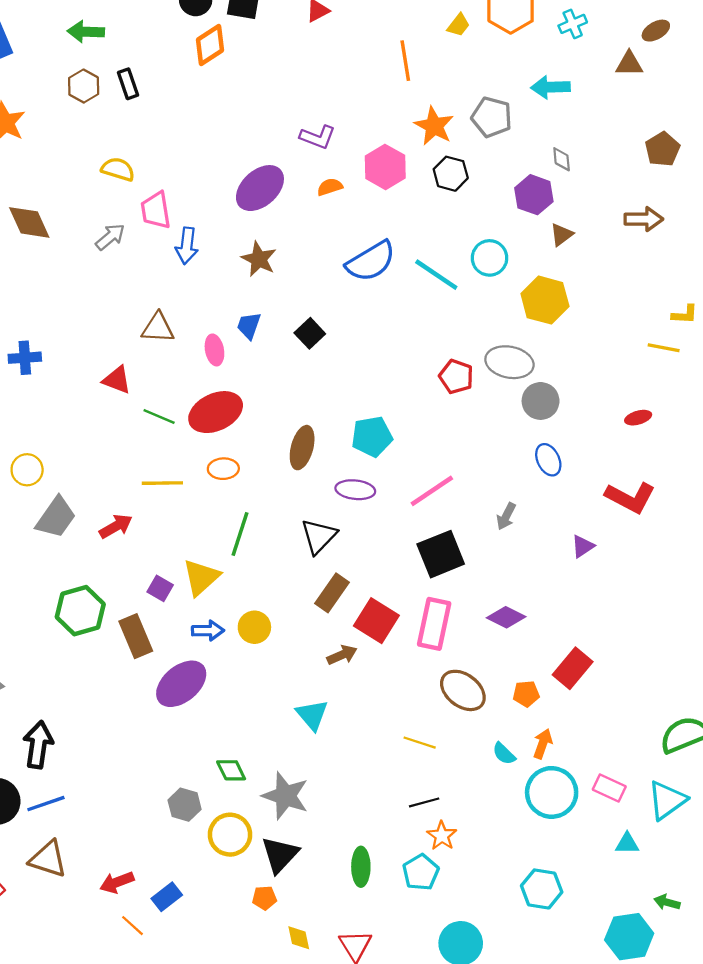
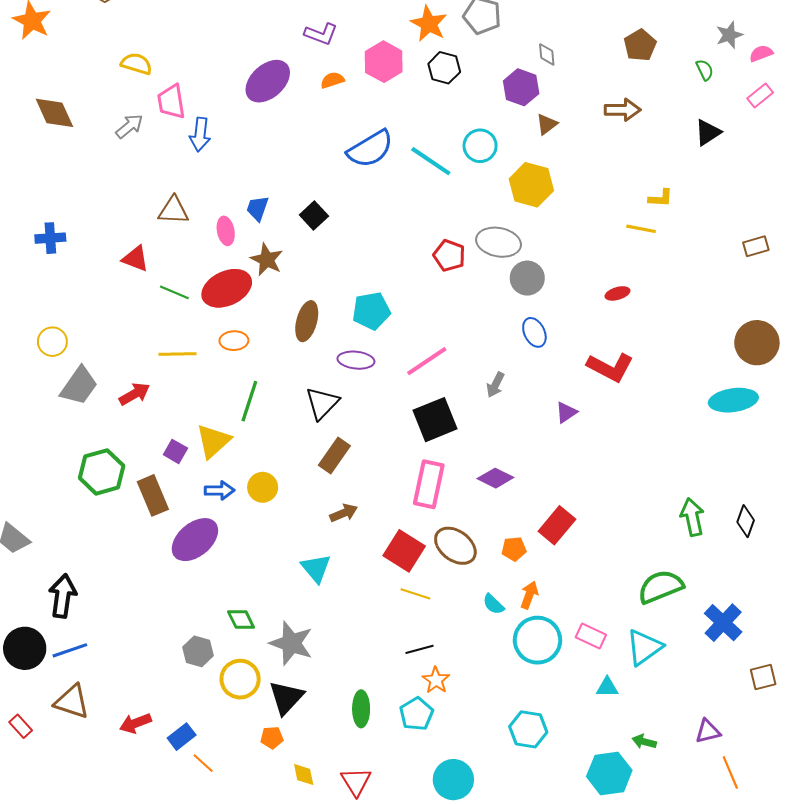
brown star: (259, 259) -> (267, 260), moved
red square: (376, 621) -> (404, 551), moved
orange line: (132, 926) -> (203, 763), moved

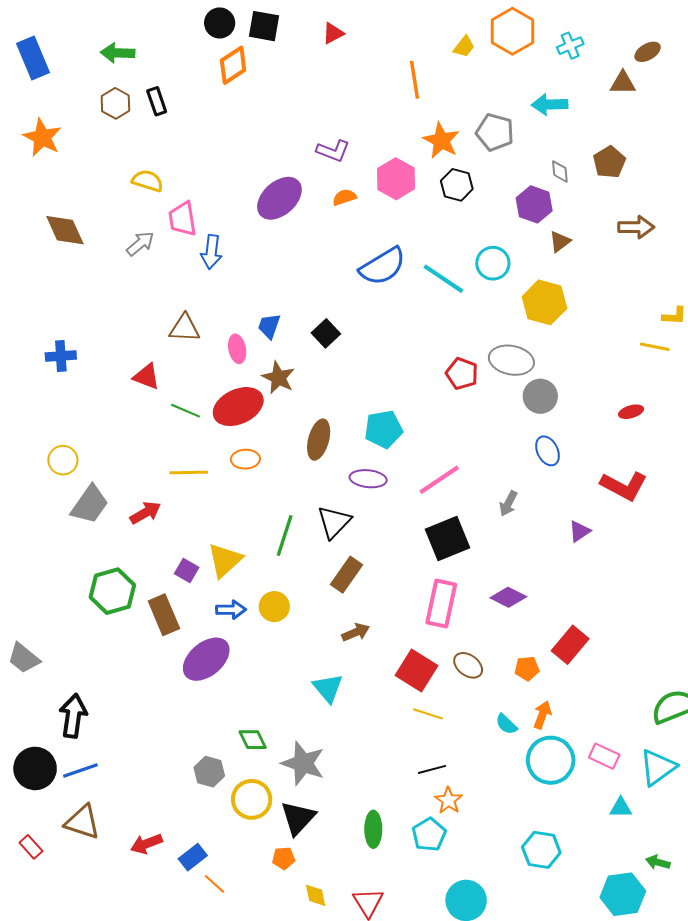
brown pentagon: (640, 45) -> (609, 162), moved
green line: (249, 401) -> (285, 535), moved
brown ellipse: (455, 546) -> (468, 665), size x0.7

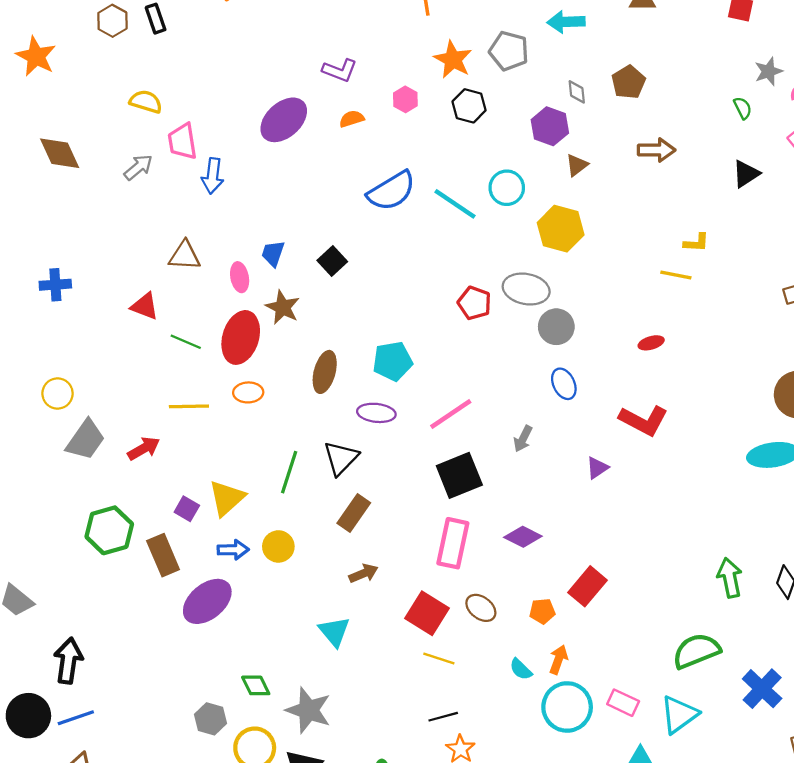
pink hexagon: (396, 179) -> (405, 99), size x0.6
red ellipse: (238, 407) -> (241, 337), turned -48

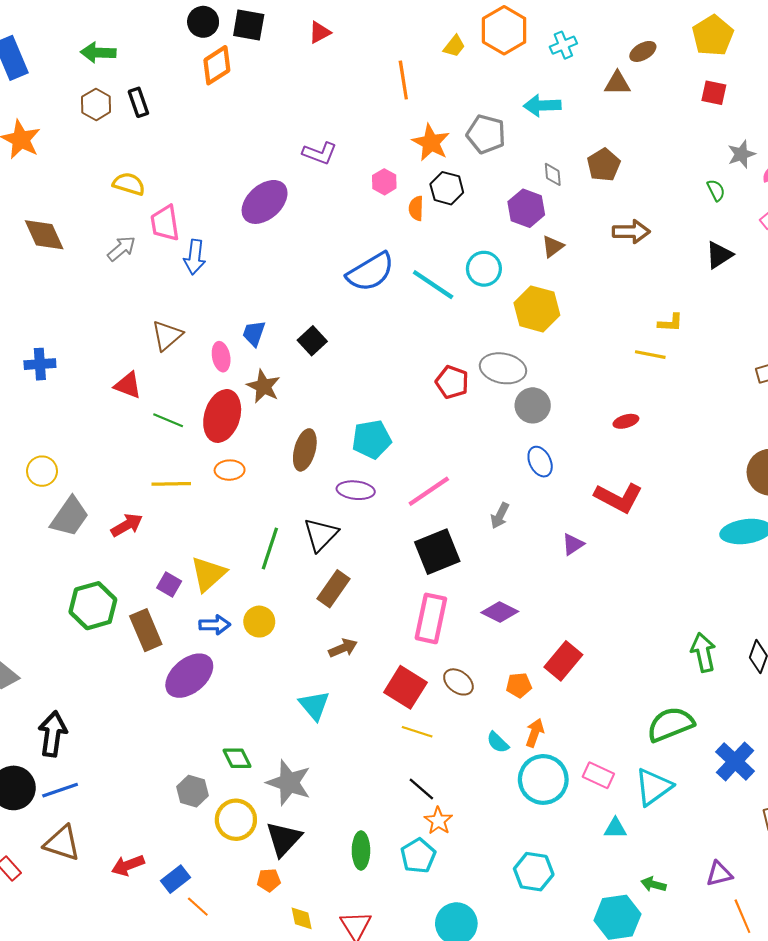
orange semicircle: (352, 119) -> (416, 208), moved, turned -70
brown triangle: (185, 256) -> (167, 335), turned -44
black line: (443, 717) -> (421, 789), turned 56

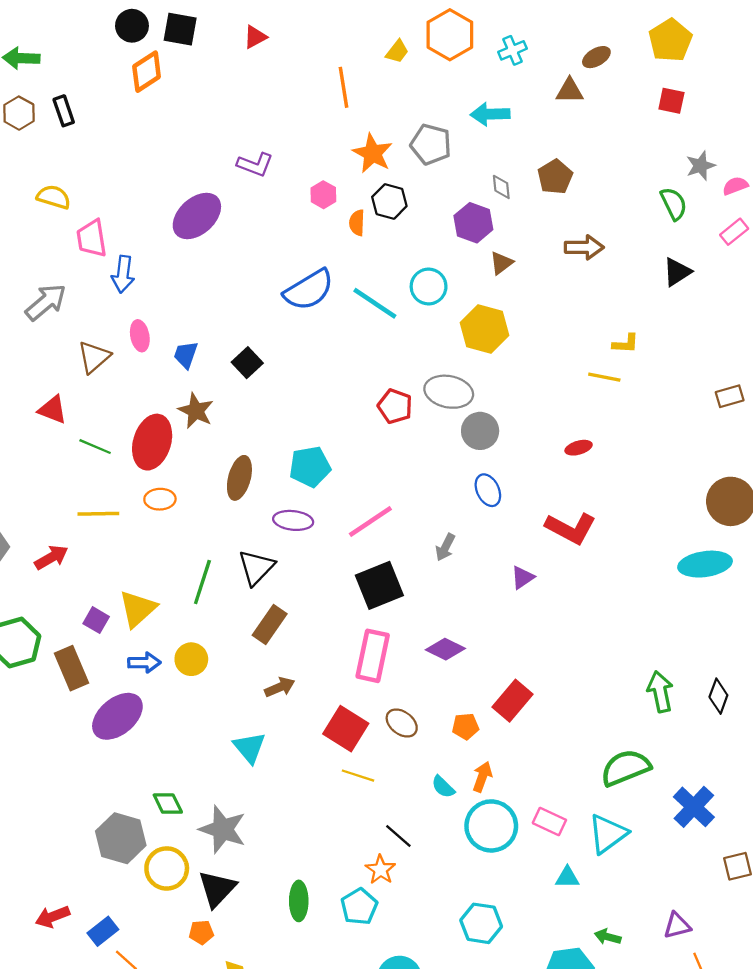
green semicircle: (716, 190) -> (674, 204), size x1.4
gray arrow: (121, 249) -> (46, 302), moved, size x1.4
pink ellipse: (221, 357) -> (140, 336), moved
black line: (421, 789) -> (398, 836), moved
gray hexagon: (192, 791) -> (121, 838), size x1.5

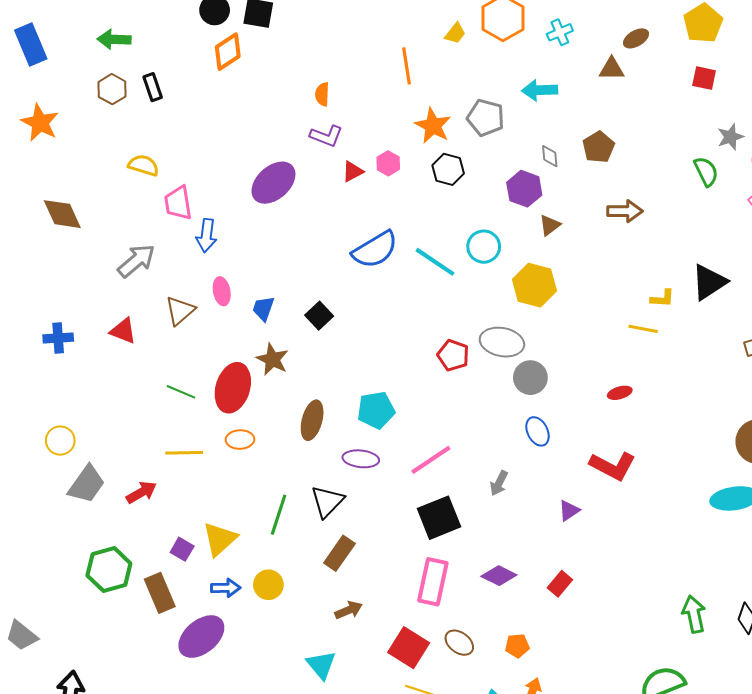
red triangle: (255, 37) -> (353, 171), moved
orange semicircle: (357, 223) -> (322, 94), moved
black triangle: (677, 272) -> (709, 282), moved, size x1.4
red triangle: (53, 410) -> (123, 331), moved
red rectangle: (513, 701) -> (560, 584), moved, size x0.7

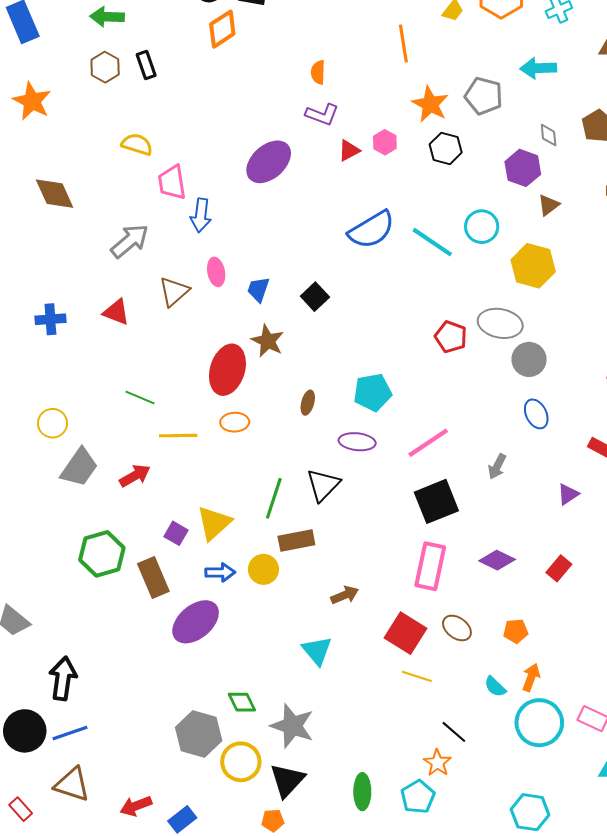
green line: (181, 392) -> (140, 397), moved
brown ellipse: (312, 420) -> (308, 403), size x0.6
brown rectangle: (339, 553) -> (296, 541), moved, turned 44

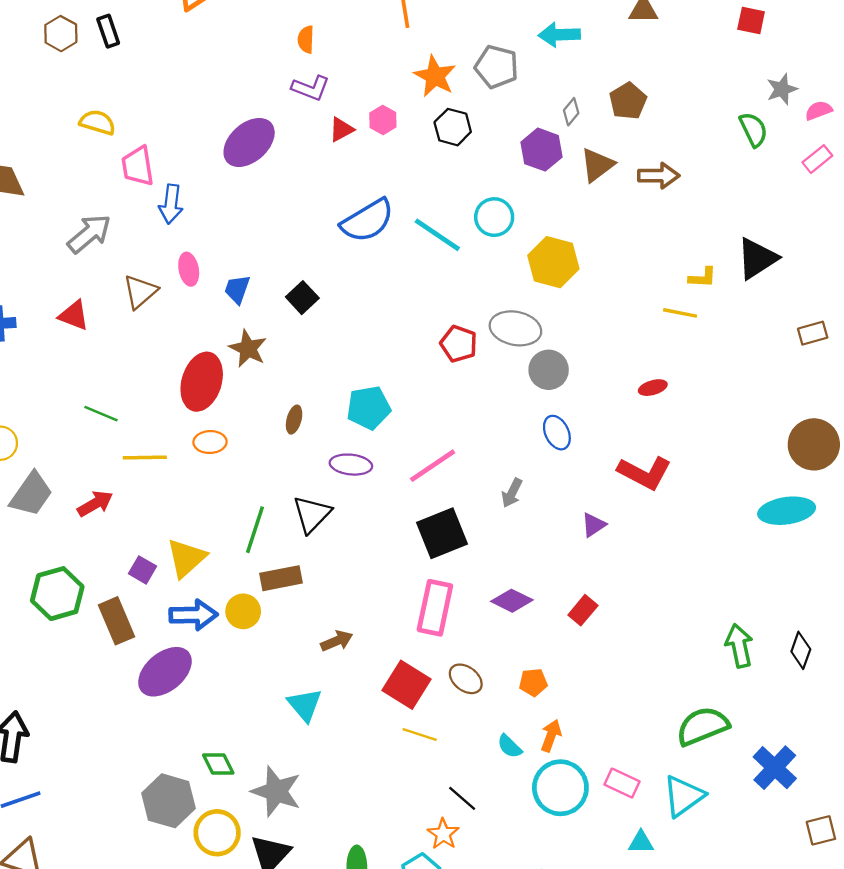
gray diamond: (549, 135) -> (571, 112), turned 45
brown triangle: (549, 205) -> (597, 165), moved, size x1.4
blue arrow: (220, 572) -> (193, 615), size x1.4

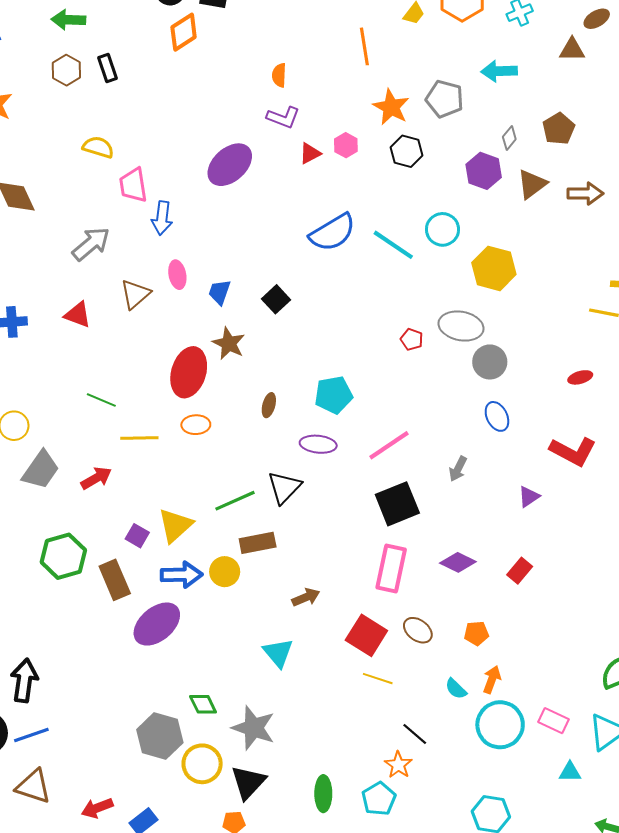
red pentagon: (459, 344) -> (412, 339), size x0.7
green line: (255, 530) -> (235, 501), turned 48

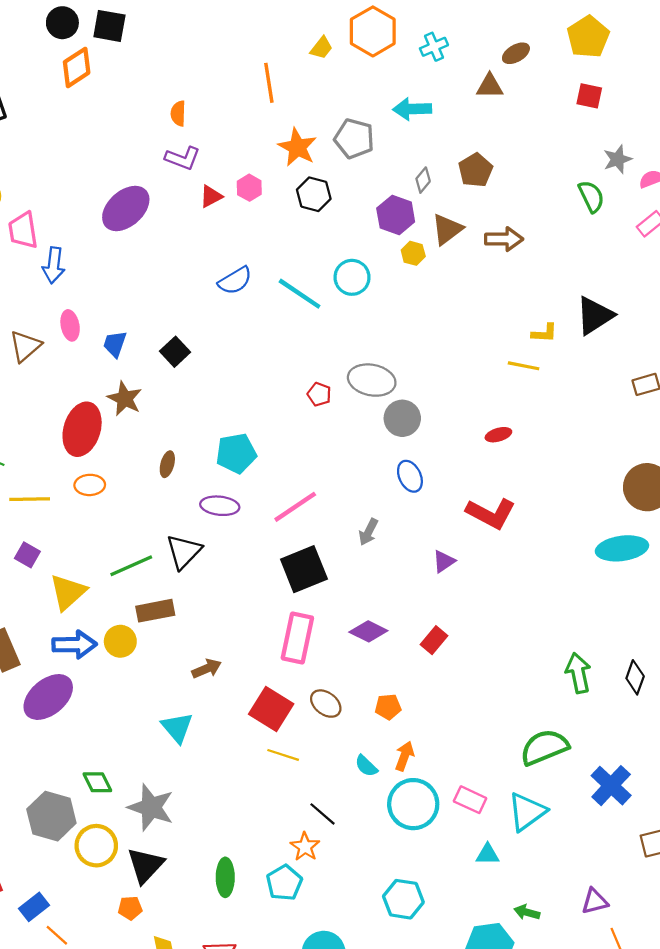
blue semicircle: (333, 232) -> (235, 281), size x0.7
yellow hexagon: (494, 268) -> (413, 253), moved, size x0.5
purple square: (137, 536) -> (27, 555), moved

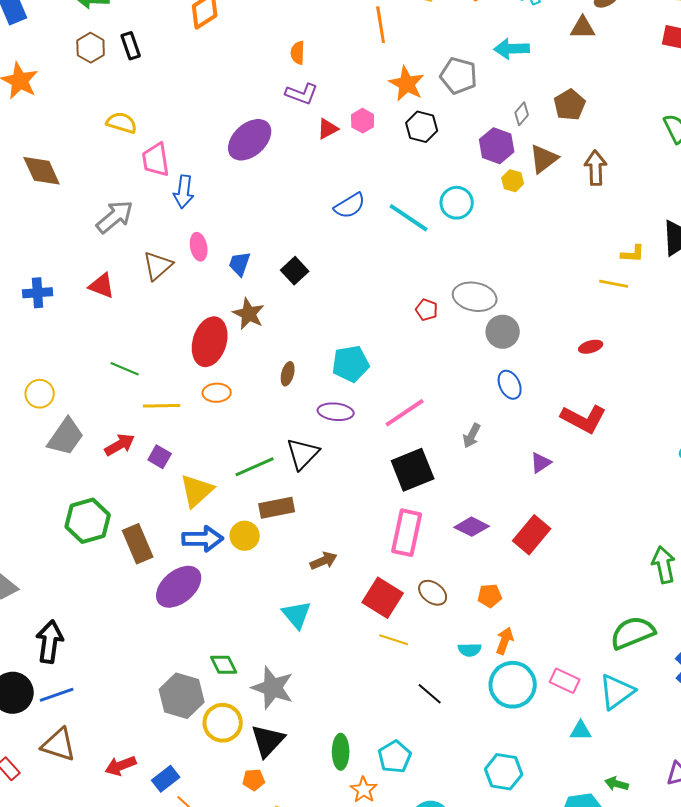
brown arrow: (504, 239) -> (596, 168), turned -92
red rectangle: (434, 640) -> (532, 535), size x1.5
cyan semicircle: (366, 766) -> (470, 650), turned -45
orange star: (305, 847) -> (364, 790), moved

